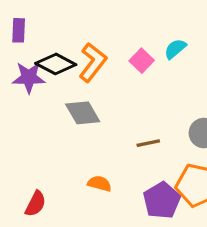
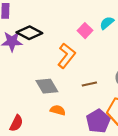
orange L-shape: (93, 62) -> (66, 56), moved
gray diamond: (83, 113) -> (47, 86), moved

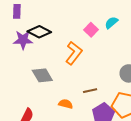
brown line: (89, 84) -> (90, 91), moved
gray diamond: (47, 86) -> (42, 75), moved

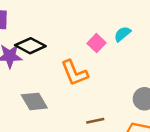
orange L-shape: (74, 53) -> (74, 73), turned 120

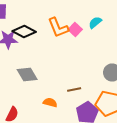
orange L-shape: (74, 73) -> (58, 28), moved

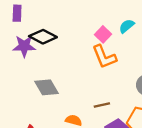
orange L-shape: (58, 28) -> (104, 57), moved

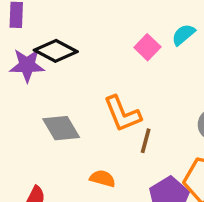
orange L-shape: (104, 57) -> (122, 114), moved
brown line: (102, 105) -> (146, 141), moved, turned -63

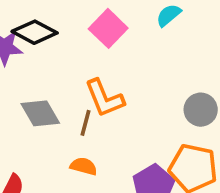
pink square: (147, 47) -> (108, 28), moved, size x1.4
brown line: (146, 141) -> (85, 123), moved

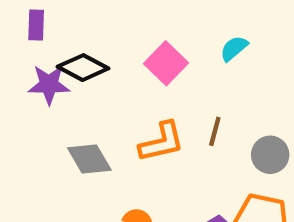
orange L-shape: (104, 98) -> (162, 142), turned -81
brown line: (85, 123) -> (215, 131), moved

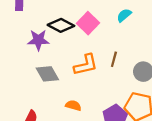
black diamond: (83, 68) -> (61, 25), moved
purple star: (49, 85) -> (38, 40), moved

